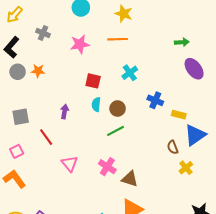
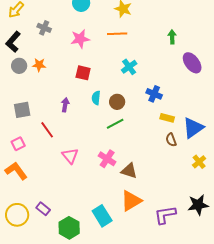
green arrow: (182, 42) -> (172, 37), moved, turned -88
red square: (93, 81) -> (83, 73), moved
yellow rectangle: (179, 115) -> (167, 118), moved
yellow cross: (186, 168) -> (199, 162), moved

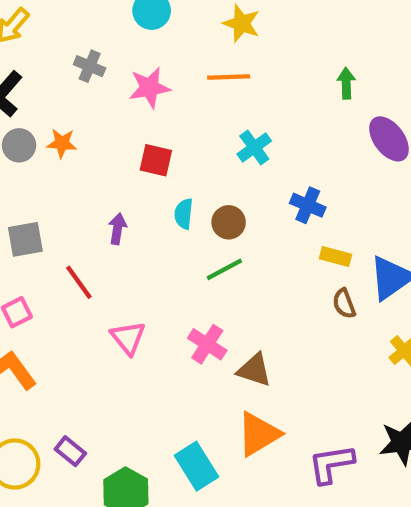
gray cross: (44, 28) -> (90, 66), moved

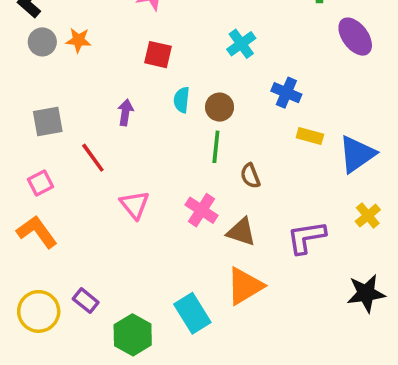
green line: (224, 269) -> (216, 147), turned -56
brown semicircle: (344, 304) -> (250, 176), moved
purple L-shape: (331, 464) -> (306, 237), moved

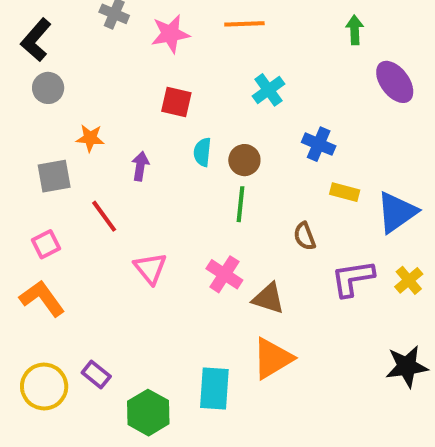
orange star: (78, 40) -> (90, 138), moved
brown semicircle: (250, 176) -> (305, 236), moved
purple L-shape: (306, 237) -> (353, 278), moved
cyan rectangle: (192, 313) -> (214, 389), turned 36

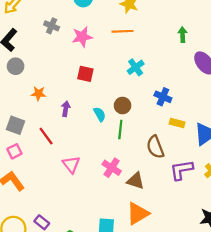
cyan semicircle: (202, 152) -> (100, 114), moved, turned 144
gray square: (54, 176) -> (16, 125), moved, turned 30
brown semicircle: (305, 236) -> (155, 147), size x1.5

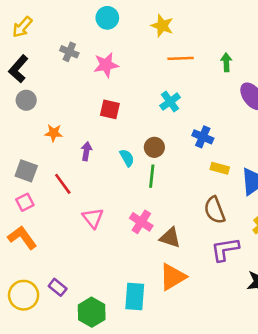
orange line: (123, 31) -> (181, 58), moved
brown semicircle: (155, 147) -> (215, 210), moved
purple L-shape: (181, 170) -> (225, 249), moved

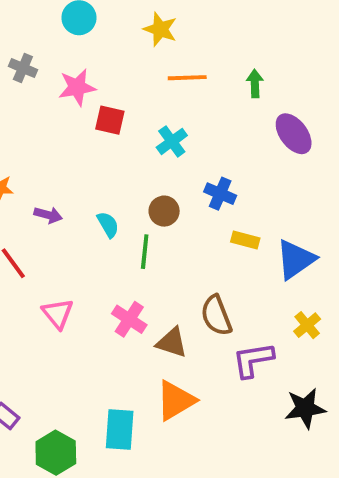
red square: (110, 109) -> (110, 120), moved
brown circle: (154, 147) -> (164, 211), moved
purple arrow: (86, 151) -> (48, 215), turned 96
brown semicircle: (215, 210) -> (216, 315), moved

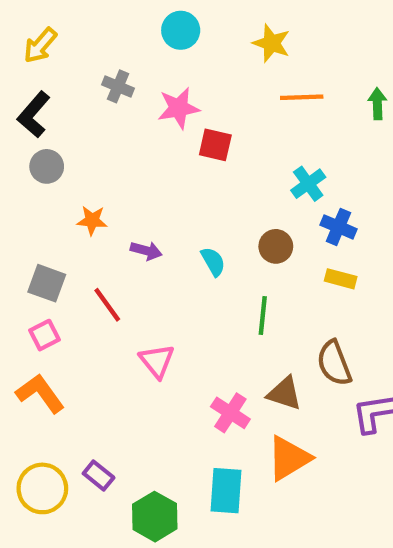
cyan cross: (172, 141) -> (308, 184), moved
yellow rectangle: (245, 240) -> (341, 279), moved
green line: (145, 252) -> (263, 316), moved
pink cross: (129, 319) -> (230, 413), moved

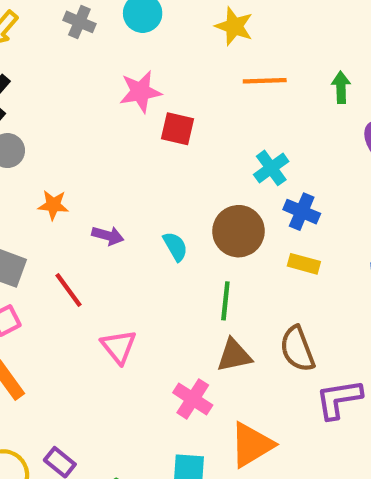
gray cross: (118, 86) -> (79, 22), moved
brown circle: (276, 246) -> (239, 231), size x1.5
brown triangle: (284, 393) -> (234, 355), moved, turned -30

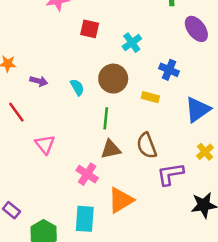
red square: (177, 129) -> (90, 29), moved
blue cross: (302, 212) -> (169, 70), moved

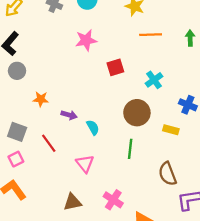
red square: (90, 29) -> (115, 67), turned -30
cyan semicircle: (77, 87) -> (93, 127), moved
pink triangle: (45, 144) -> (85, 164), moved
brown triangle: (111, 149) -> (72, 202), moved

